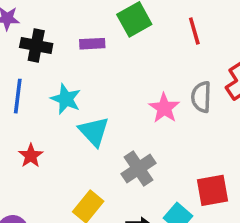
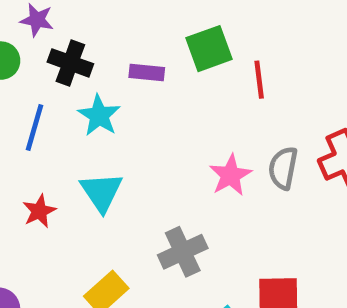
red line: (194, 31) -> (259, 80), moved
cyan star: (66, 99) -> (99, 116), moved
cyan triangle: (94, 132) -> (101, 192), moved

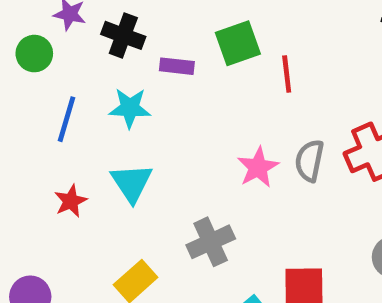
black cross: (70, 63) -> (123, 35), moved
cyan star: (99, 116) -> (130, 108), turned -30

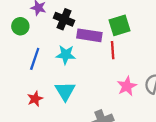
purple rectangle: (177, 66) -> (89, 35), size x1.5
red line: (287, 74) -> (113, 50), moved

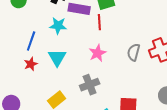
blue line: (35, 59) -> (31, 41), moved
pink star: (127, 86) -> (97, 53), moved

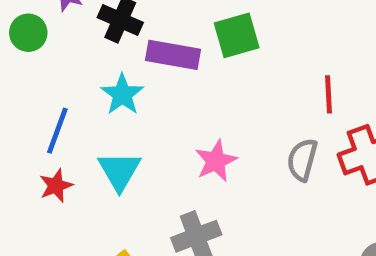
red line: (99, 22) -> (328, 94), moved
cyan star: (58, 26) -> (122, 94), turned 30

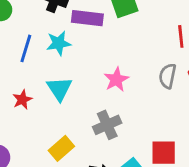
cyan star: (122, 94) -> (59, 43), turned 30
blue line: (57, 131) -> (26, 48), moved

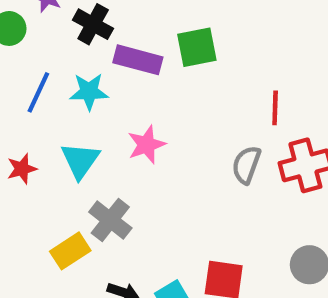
pink star: (116, 80) -> (146, 145), moved
gray cross: (107, 125) -> (110, 220), moved, turned -36

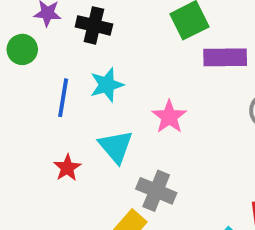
purple rectangle: (138, 60) -> (225, 57), moved

